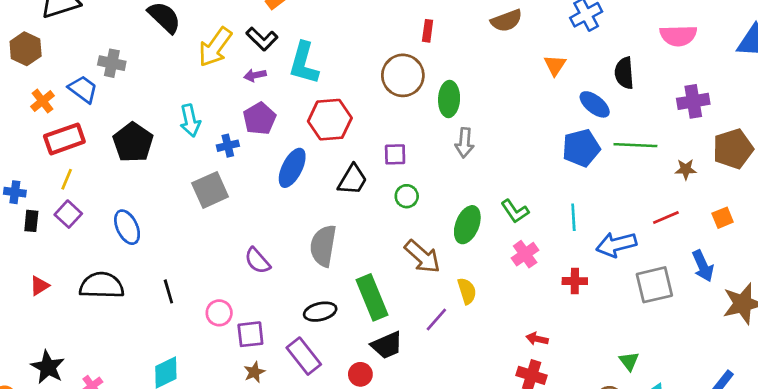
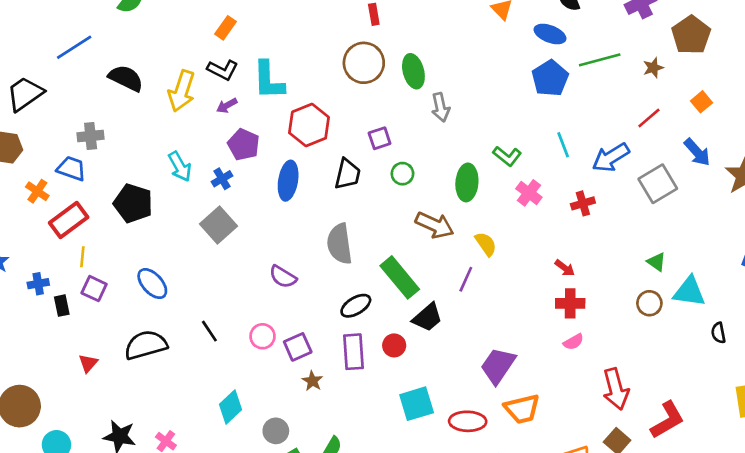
red arrow: (537, 339) -> (565, 268), turned -138
purple rectangle: (304, 356) -> (354, 352), turned 52
red circle: (360, 374) -> (394, 345), moved

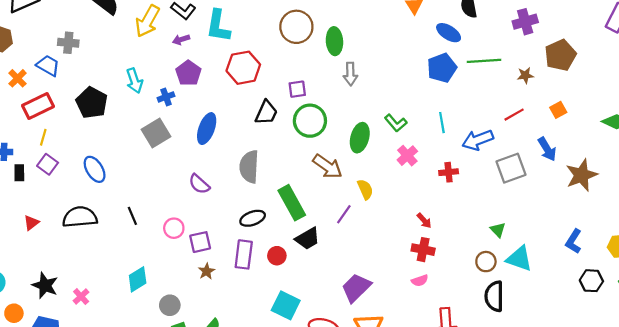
green circle: (402, 174) -> (310, 121), size x1.8
blue ellipse: (288, 181) -> (207, 129), moved
black semicircle: (718, 333) -> (494, 296), moved, size x1.8
cyan square: (417, 404) -> (286, 305), turned 32

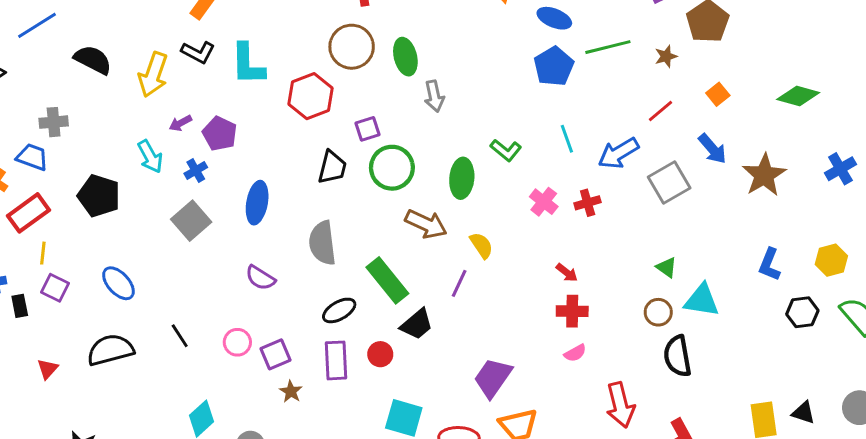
purple arrow: (181, 40) -> (180, 123), moved
red hexagon: (243, 68) -> (311, 96), moved
pink cross: (407, 156) -> (544, 202), moved

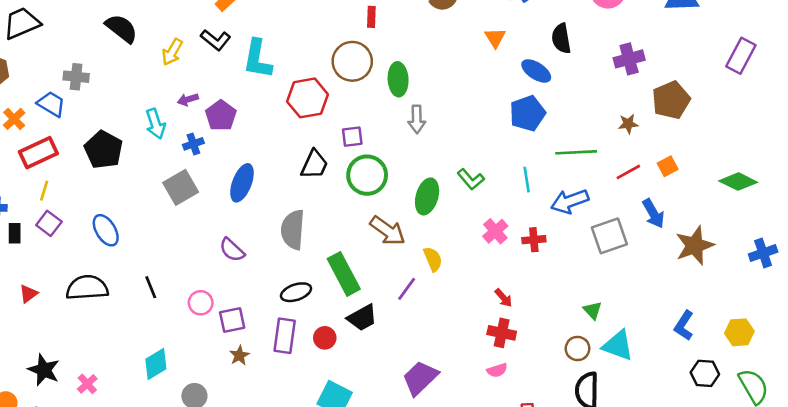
green line: (608, 47) -> (576, 152), moved
yellow arrow: (153, 75) -> (172, 52), size x0.7
red line: (661, 111) -> (628, 172), moved

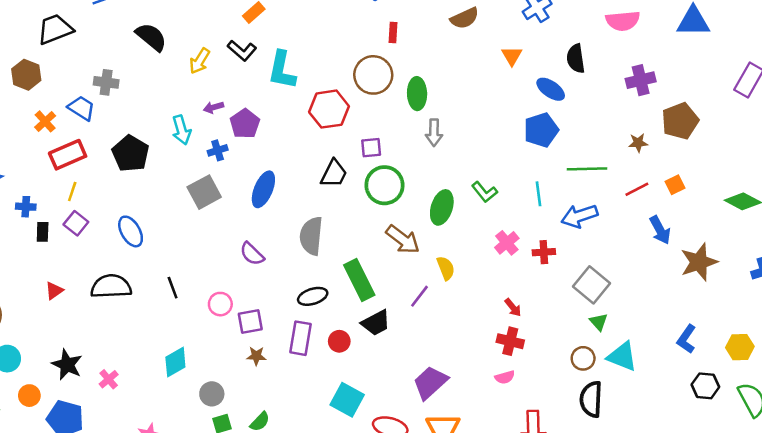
gray square: (609, 236) -> (591, 285), moved, turned -33
brown star: (239, 355) -> (256, 356), turned 30

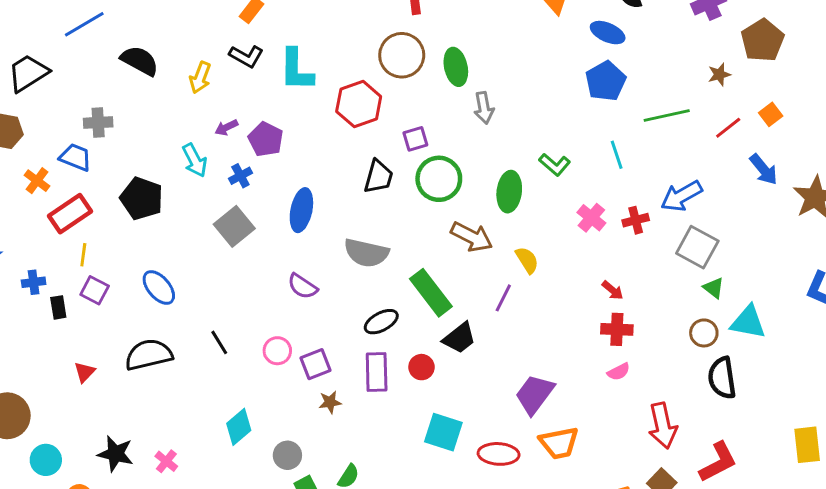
blue arrow: (579, 216) -> (681, 196), moved
gray semicircle: (311, 236) -> (366, 253), turned -72

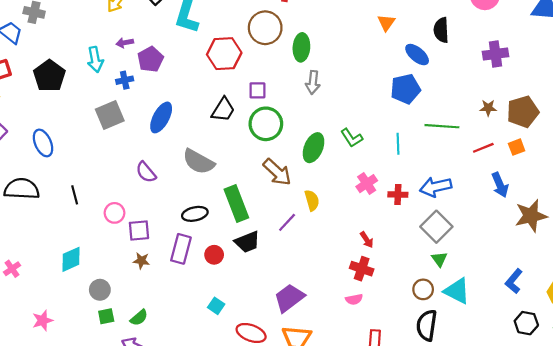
brown pentagon: (763, 40) -> (523, 112), moved
cyan square: (443, 432) -> (216, 306), size x0.6

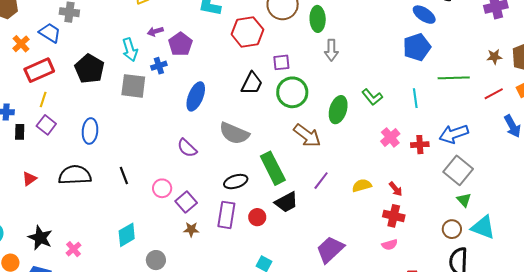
gray square: (110, 115) -> (133, 86), moved, turned 36
blue ellipse: (43, 143) -> (90, 131), turned 35
yellow semicircle: (312, 200) -> (362, 186), moved, turned -84
purple square: (139, 230) -> (186, 202), turned -30

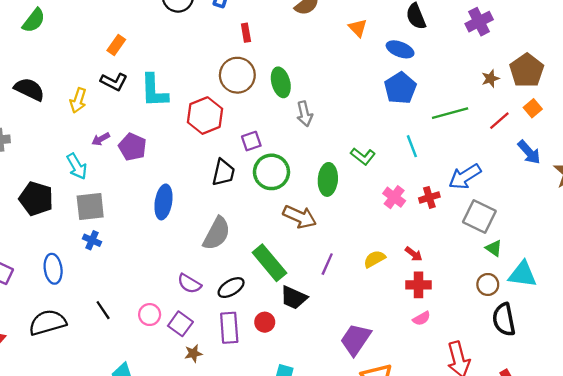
blue cross: (159, 66) -> (92, 240), moved, turned -35
gray semicircle: (234, 133) -> (217, 233), turned -72
purple semicircle: (187, 148) -> (189, 284), moved
black trapezoid: (286, 202) -> (294, 298), turned 65

